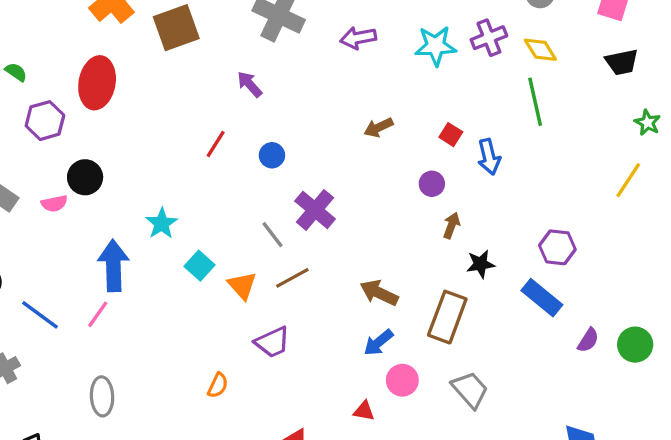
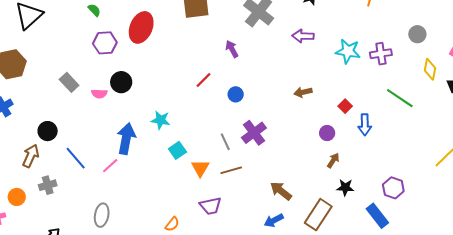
yellow diamond: (540, 50) -> (430, 69), moved, turned 30
green line: (535, 102) -> (400, 98), turned -56
cyan star: (162, 223) -> (161, 120), turned 30

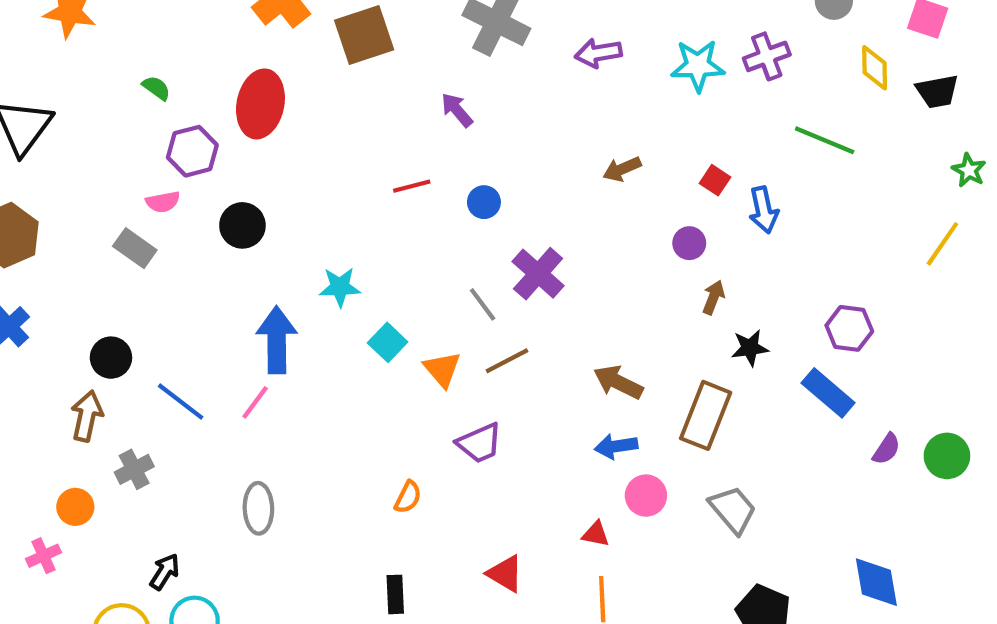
red line: (204, 80) -> (412, 186), turned 42
pink semicircle: (99, 94) -> (163, 202), moved
blue arrow: (274, 220) -> (616, 446), turned 30

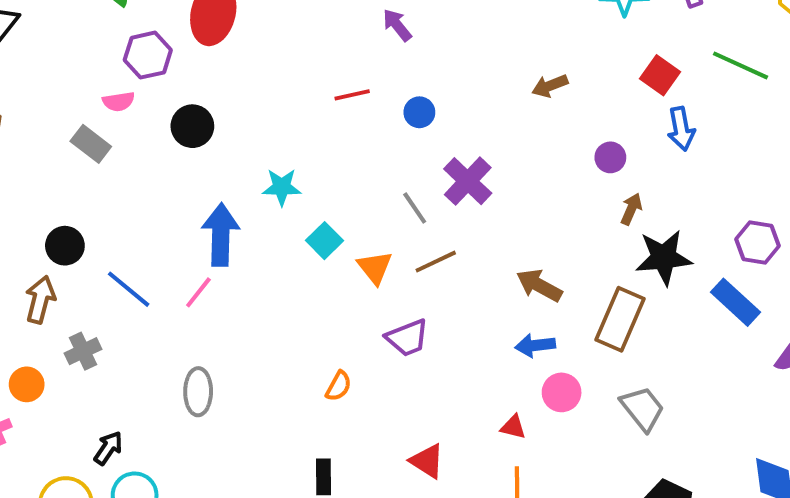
red square: (715, 180) -> (660, 75), moved, size x1.4
black star: (750, 348) -> (664, 258), size x1.6

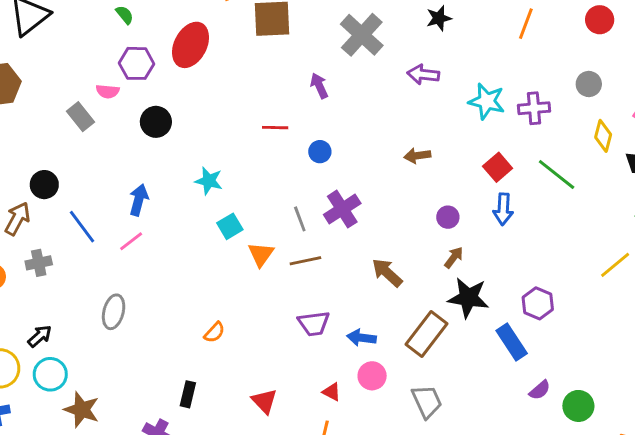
blue arrow: (221, 235) -> (139, 200), moved, size x0.7
brown arrow: (539, 285) -> (387, 273), moved
purple trapezoid: (407, 338) -> (314, 323), moved

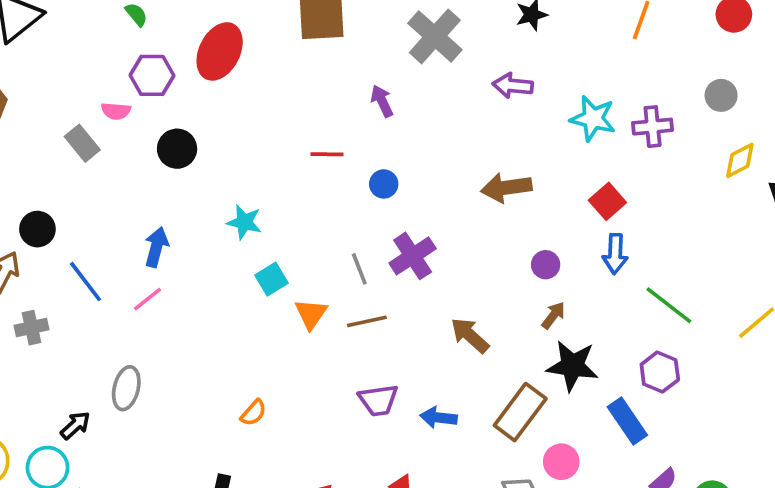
yellow diamond: (603, 136) -> (740, 160), turned 48
brown arrow: (417, 156) -> (506, 188), size x1.5
green line: (557, 174) -> (669, 305), moved
black arrow: (40, 336) -> (75, 425), moved
pink circle: (372, 376) -> (561, 462), moved

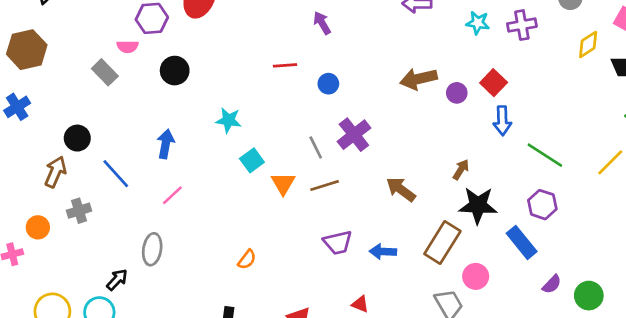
cyan star: (593, 119) -> (478, 23), size x0.7
purple circle: (546, 265) -> (457, 93), moved
pink line: (147, 299) -> (172, 195), moved

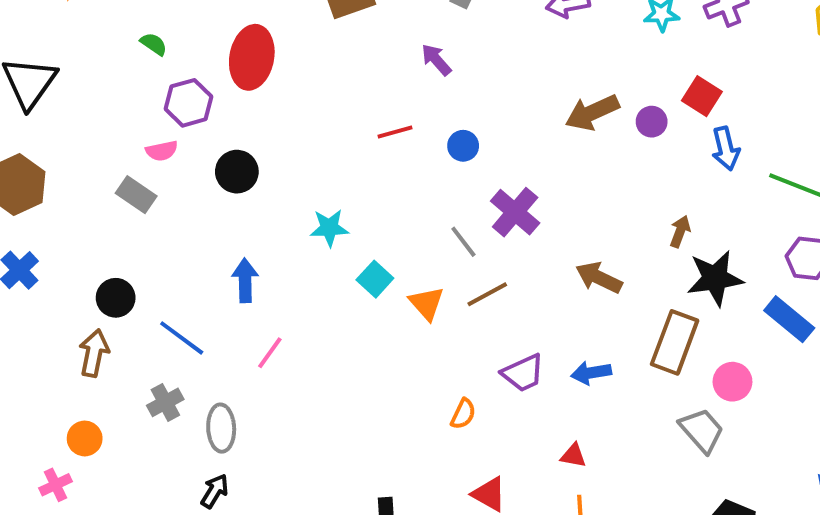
gray cross: (79, 211) -> (165, 402), moved
gray ellipse: (152, 249) -> (221, 428), moved
orange semicircle: (247, 259) -> (463, 414), moved

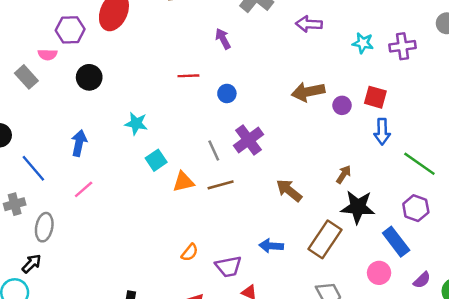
red square: (702, 96) -> (375, 97), turned -30
orange triangle: (427, 303) -> (183, 182), turned 45
purple trapezoid: (523, 373) -> (228, 267), moved
pink circle: (732, 382) -> (379, 273), moved

